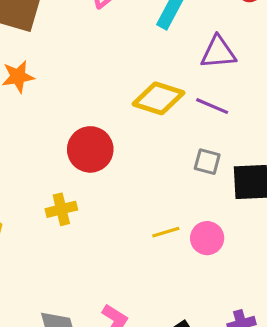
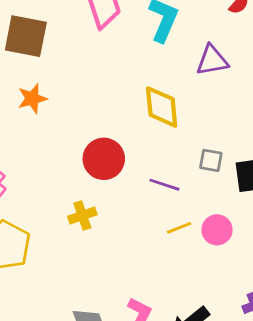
yellow diamond: (159, 98) -> (162, 107), turned 72
purple line: (212, 106) -> (164, 185), moved

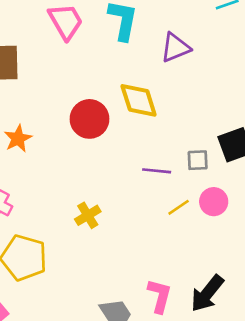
orange star: (32, 99) -> (18, 139), moved
red circle: (104, 159) -> (90, 119), moved
gray square: (211, 160) -> (198, 160), moved

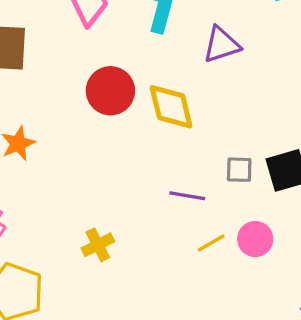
red circle: (90, 119) -> (110, 91), moved
gray square: (198, 160) -> (239, 170), moved

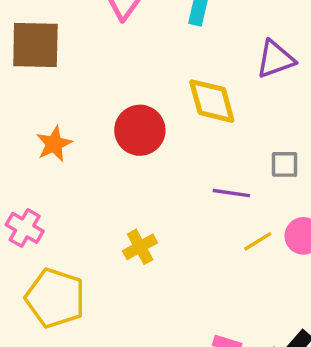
purple triangle: (221, 45) -> (275, 59), moved
red circle: (110, 91) -> (140, 130), moved

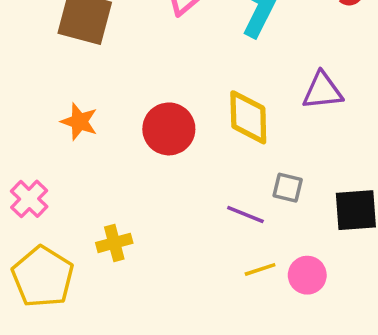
orange star: (54, 144) -> (79, 122), turned 30
gray square: (284, 164) -> (288, 188), moved
yellow cross: (140, 247) -> (114, 243), moved

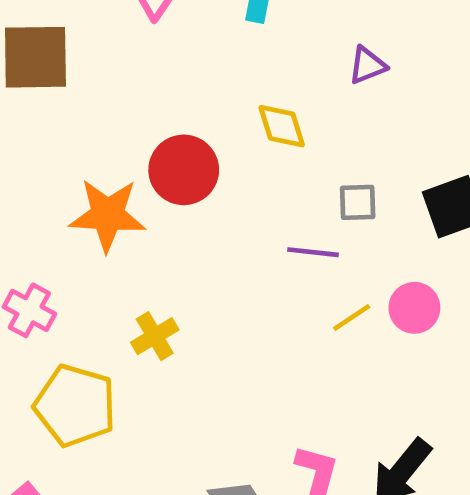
purple triangle: (322, 91) -> (367, 65), size x0.7
yellow diamond: (248, 117) -> (282, 126), size x0.7
orange star: (79, 122) -> (107, 215), moved, size x1.5

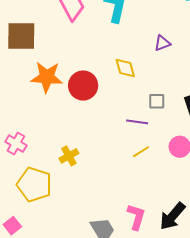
orange star: (107, 215) -> (47, 77), moved
yellow line: (352, 318) -> (141, 152), moved

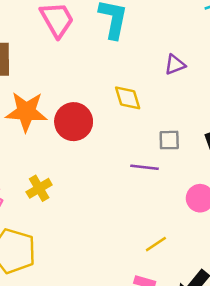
yellow line: (141, 152) -> (156, 244), moved
yellow cross: (69, 156) -> (39, 188), moved

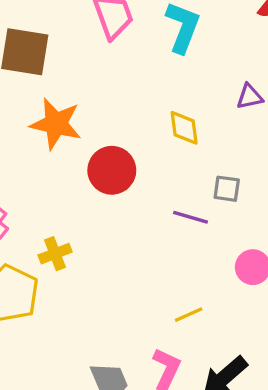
red circle: (74, 122) -> (112, 170), moved
yellow cross: (39, 188) -> (55, 254), moved

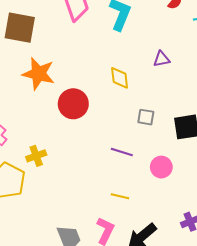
purple line: (190, 217) -> (122, 152), moved
yellow line: (189, 315) -> (120, 196), turned 36

